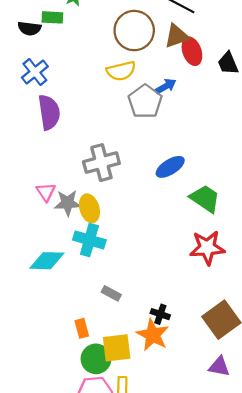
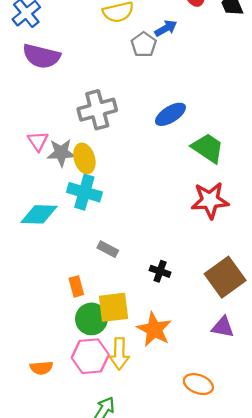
gray pentagon: (145, 101) -> (144, 45), size x0.7
purple semicircle: (49, 112) -> (41, 56), turned 112
orange star: (153, 335) -> (154, 329), moved

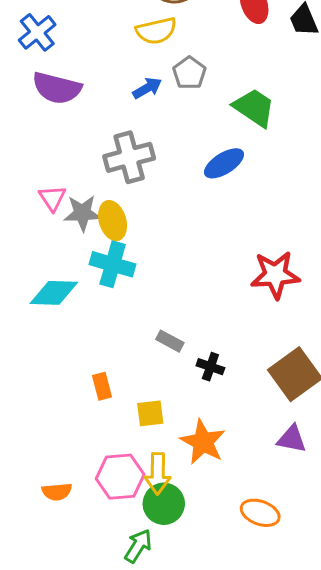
blue arrow: (166, 28) -> (147, 88), moved
green trapezoid: (208, 148) -> (254, 108), moved
gray rectangle: (108, 249) -> (170, 341), moved
yellow square: (114, 307) -> (150, 413), size x0.7
green circle: (91, 319) -> (164, 504), moved

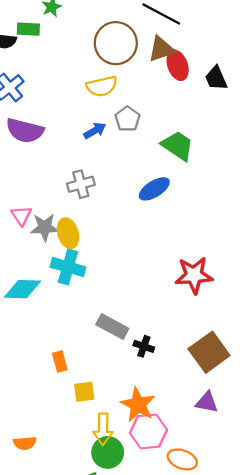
gray cross: (129, 157) -> (81, 184), size x0.7
gray rectangle: (170, 341) -> (112, 326), size x1.5
yellow square: (150, 413) -> (84, 392), moved
pink hexagon: (120, 477) -> (148, 431), moved

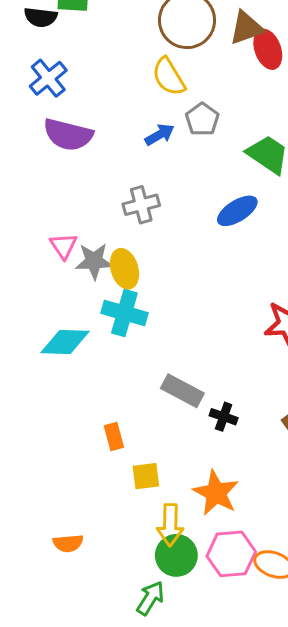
yellow semicircle: (102, 86) -> (169, 77), turned 72
pink hexagon: (148, 431) -> (231, 554), moved

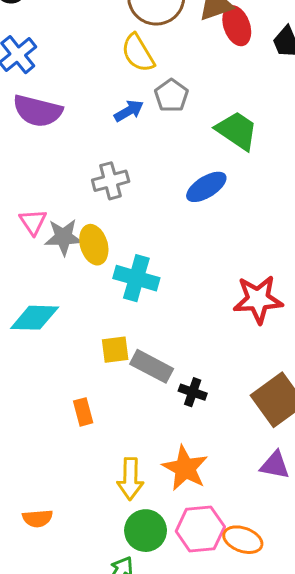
cyan cross: (124, 313) -> (136, 278), moved
yellow square: (146, 476) -> (115, 350), moved
yellow arrow: (170, 525) -> (130, 479), moved

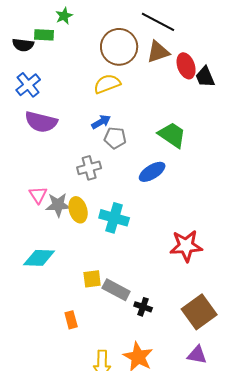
red ellipse: (237, 26) -> (186, 66), moved
yellow semicircle: (138, 53) -> (107, 84), turned 100
gray pentagon: (171, 96) -> (115, 138), moved, turned -30
cyan cross: (136, 278) -> (114, 218), moved

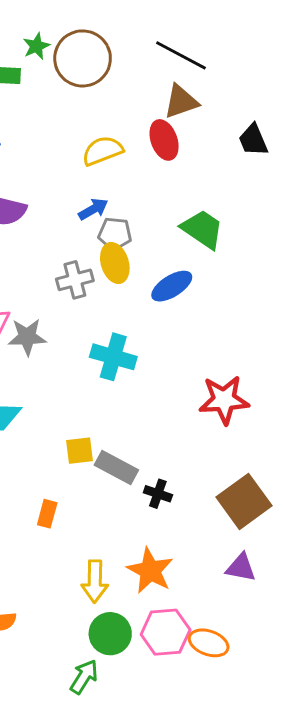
brown circle: (119, 47) -> (83, 58), moved
red ellipse: (186, 66) -> (164, 140), moved
yellow ellipse: (78, 210) -> (115, 263), moved
orange rectangle: (71, 320) -> (47, 514), turned 30

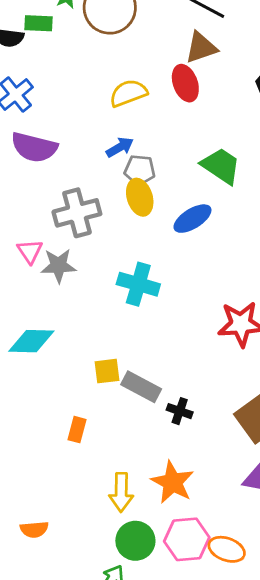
gray cross: (75, 280) -> (77, 213), moved, size x1.4

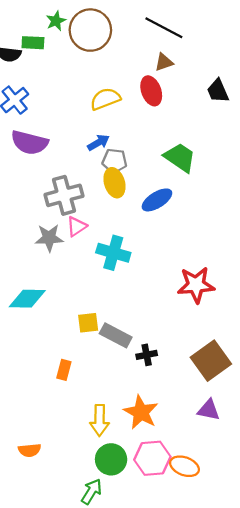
brown triangle: (201, 47) -> (164, 62), size x0.7
pink triangle: (30, 251) -> (77, 226), moved, turned 30
black cross: (180, 411) -> (147, 355), turned -30

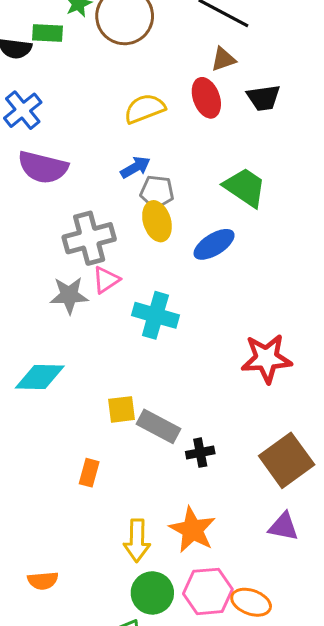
black trapezoid: (218, 91) -> (263, 98), moved, turned -75

